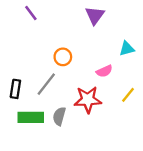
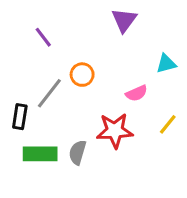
purple line: (31, 13) -> (43, 37), moved
gray line: (46, 84) -> (49, 93), moved

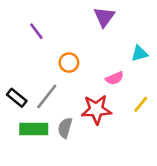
gray line: (49, 93) -> (47, 96), moved
black rectangle: (20, 117) -> (17, 98), turned -60

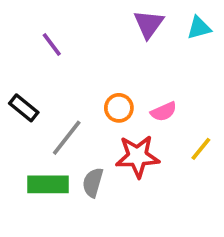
cyan triangle: (139, 53) -> (199, 28), moved
orange circle: (69, 63) -> (119, 108), moved
black rectangle: (17, 98) -> (24, 108), moved

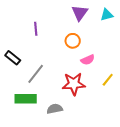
purple line: (52, 44) -> (36, 29), moved, turned 32
orange circle: (119, 108) -> (73, 41), moved
gray semicircle: (93, 182) -> (55, 109), moved, turned 63

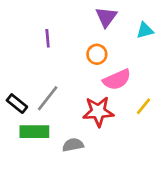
cyan triangle: (107, 15) -> (145, 30), moved
black rectangle: (13, 58) -> (17, 104), moved
pink semicircle: (88, 60) -> (117, 80), size x1.5

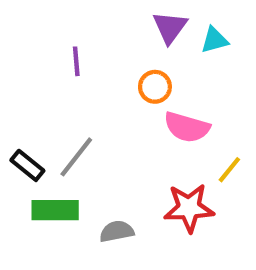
cyan triangle: (145, 30) -> (214, 40), moved
pink semicircle: (117, 80) -> (187, 127), turned 40
red star: (98, 112) -> (189, 208), moved

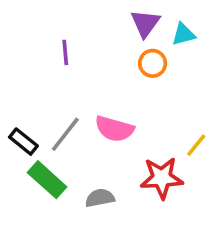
orange circle: (155, 87) -> (153, 63), moved
pink semicircle: (187, 127) -> (114, 129), moved
green rectangle: (55, 210) -> (47, 180), turned 42

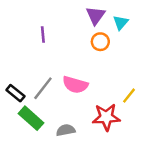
cyan triangle: (183, 34) -> (121, 23), turned -35

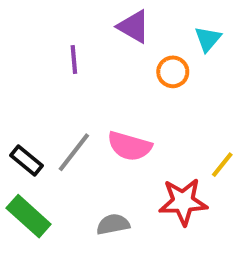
purple triangle: (96, 15) -> (134, 27), moved, turned -36
green rectangle: (31, 118) -> (29, 216), moved

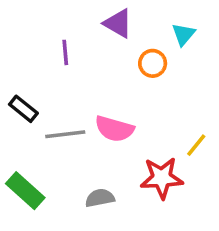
gray line: (74, 152) -> (65, 134), turned 45
black rectangle: (26, 160) -> (23, 109), moved

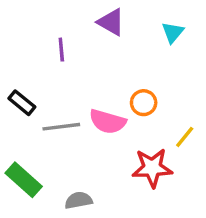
orange circle: (153, 63) -> (144, 103), moved
gray semicircle: (100, 198) -> (78, 200), moved

